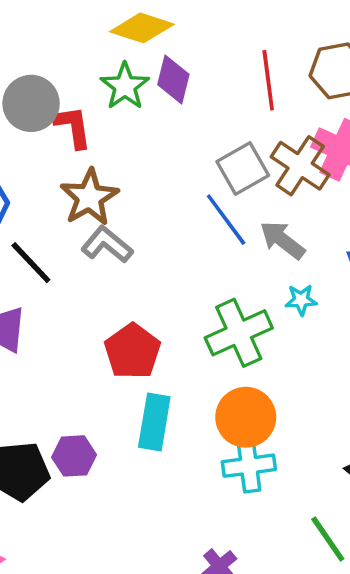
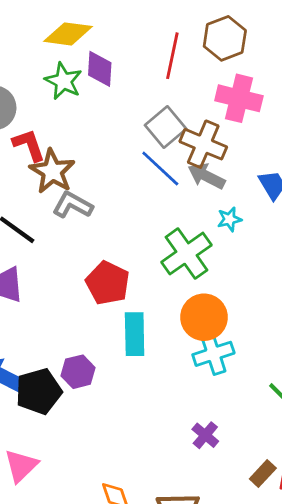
red line: (268, 80) -> (172, 56), turned 30
red L-shape: (73, 127) -> (29, 145), moved
brown cross: (300, 166) -> (203, 144), moved

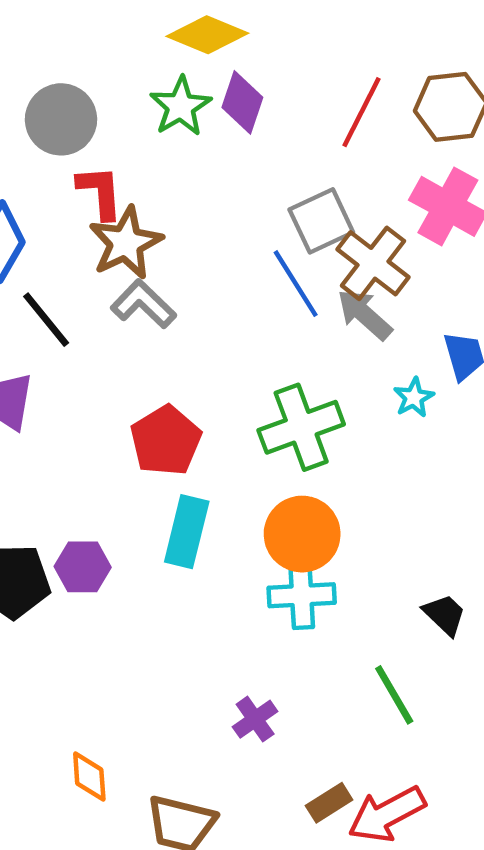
cyan star: (229, 219) -> (414, 398), moved, turned -30

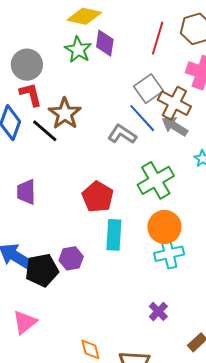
red L-shape: (100, 192) -> (31, 94), moved
gray L-shape: (143, 304) -> (122, 134), moved
black line: (46, 320) -> (45, 131), moved

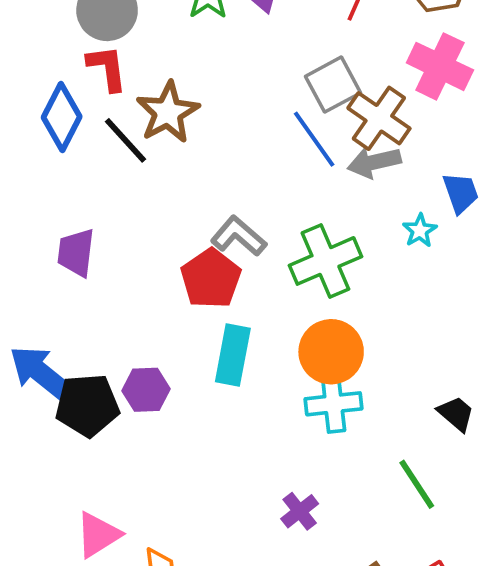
gray arrow: (175, 126) -> (374, 162), turned -52
gray L-shape: (122, 134) -> (239, 236), moved
pink triangle: (25, 322) -> (98, 535), moved

